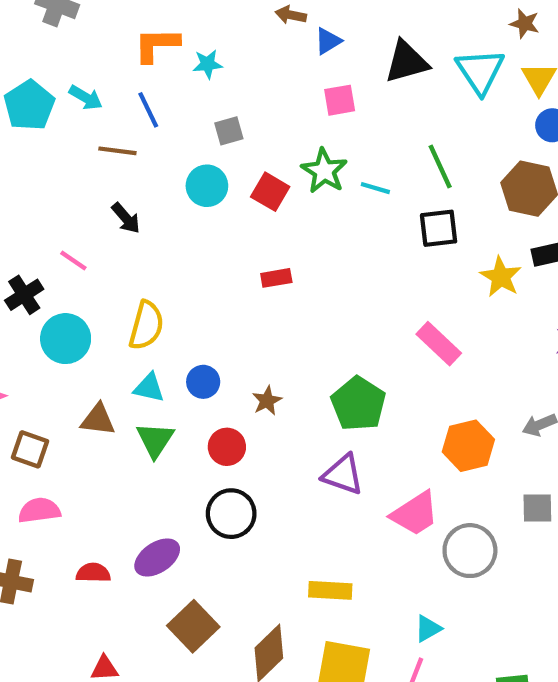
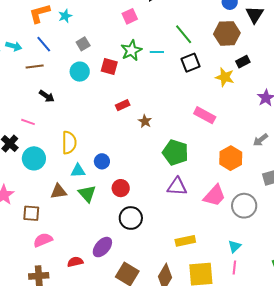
green star: (324, 171) -> (131, 50), turned 30
brown star: (267, 401) -> (145, 121), moved

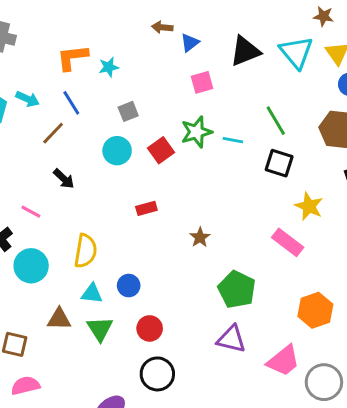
black square: (190, 63) -> (279, 163), turned 30
brown line: (35, 67) -> (53, 133), turned -48
red square: (109, 67) -> (161, 150), turned 30
yellow star: (225, 77) -> (309, 206), moved
red rectangle: (123, 105) -> (146, 208), moved

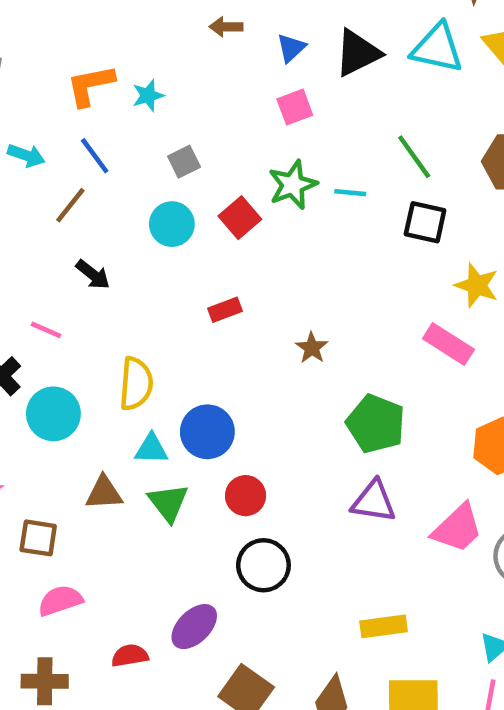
blue triangle: (190, 43) -> (291, 48), moved
cyan triangle: (296, 52) -> (437, 48), turned -33
blue circle: (129, 286) -> (207, 432), size x1.5

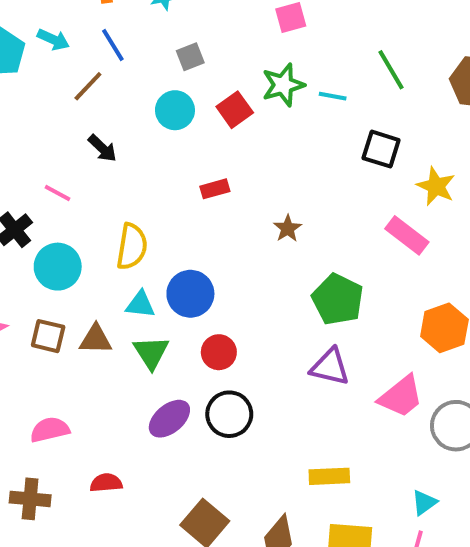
black square: (425, 222) -> (381, 149), moved
brown square: (38, 538) -> (48, 336), moved
purple ellipse: (194, 627) -> (169, 419), moved

